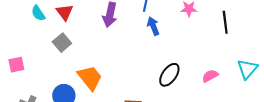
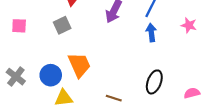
pink square: (16, 65) -> (19, 26), moved
black ellipse: (169, 75) -> (154, 82), turned -30

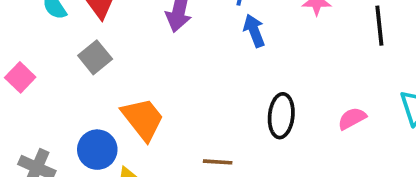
pink square: (19, 26) -> (20, 77), turned -35

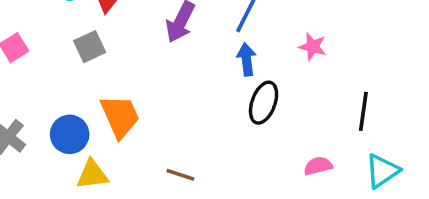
black line: (379, 26) -> (363, 111), moved
black ellipse: (281, 116) -> (264, 103), moved

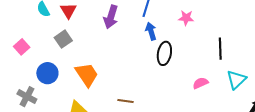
blue circle: (70, 134) -> (47, 73), moved

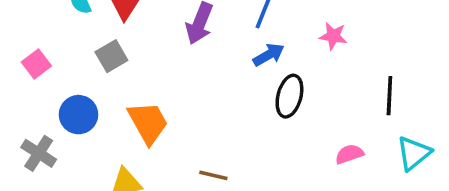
blue arrow: (151, 31) -> (269, 55), turned 72

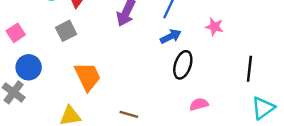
blue circle: (79, 115) -> (29, 67), moved
pink semicircle: (349, 154) -> (199, 104), moved

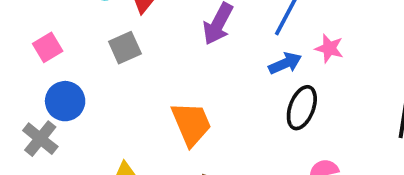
pink star: (214, 27) -> (329, 48), moved
orange trapezoid: (88, 77) -> (191, 124), moved

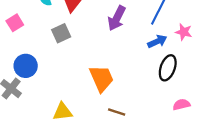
pink square: (48, 47) -> (15, 23), moved

